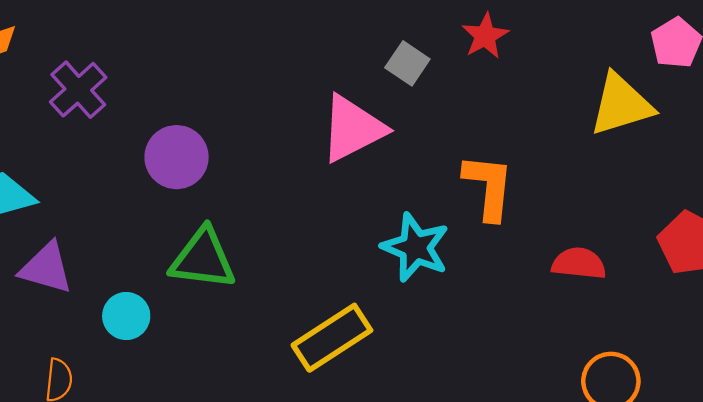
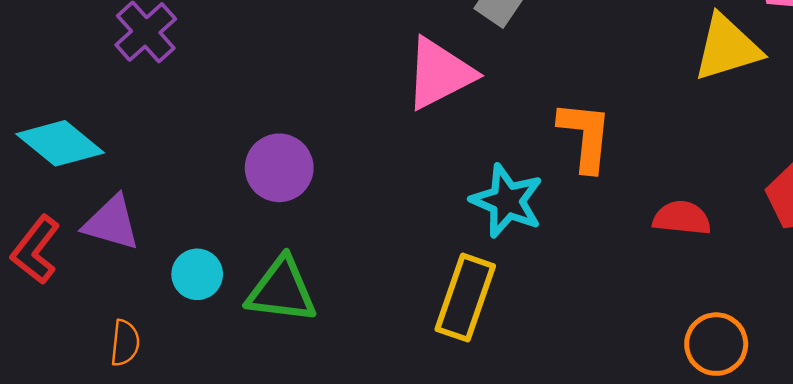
purple circle: (177, 157) -> (279, 168), moved
green triangle: (203, 259) -> (282, 290), moved
yellow rectangle: (332, 338) -> (465, 298), moved, turned -38

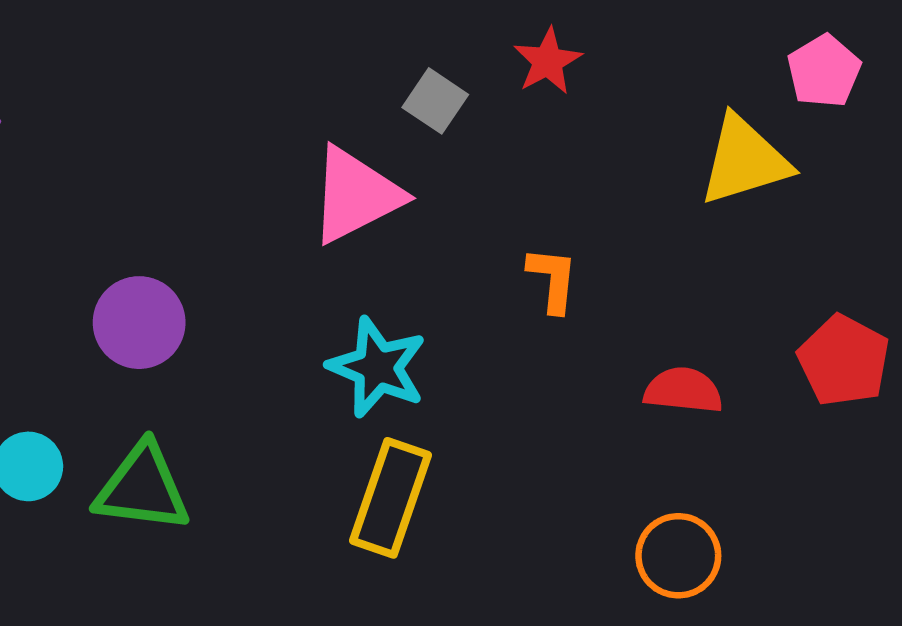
orange L-shape: (585, 136) -> (553, 280), size x0.7
cyan star: (507, 201) -> (377, 367), moved
orange circle: (716, 344) -> (678, 556), moved

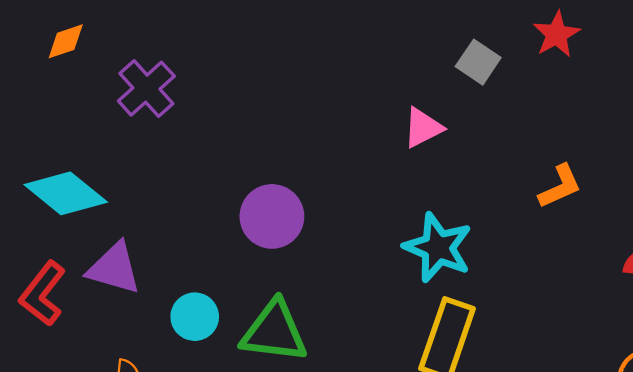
pink triangle: (356, 195) -> (423, 128), size x0.6
orange L-shape: (553, 280) -> (560, 186), turned 60

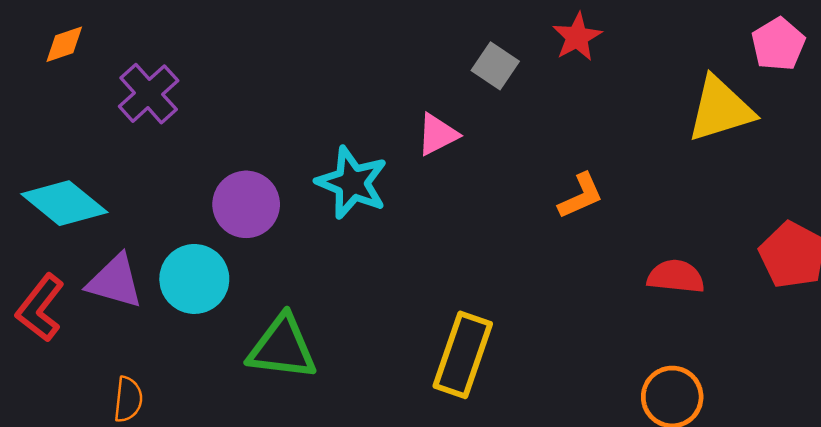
purple circle: (272, 216) -> (246, 204), moved
cyan star: (438, 248) -> (352, 183), moved
cyan circle: (195, 317) -> (194, 279), moved, size x1.4

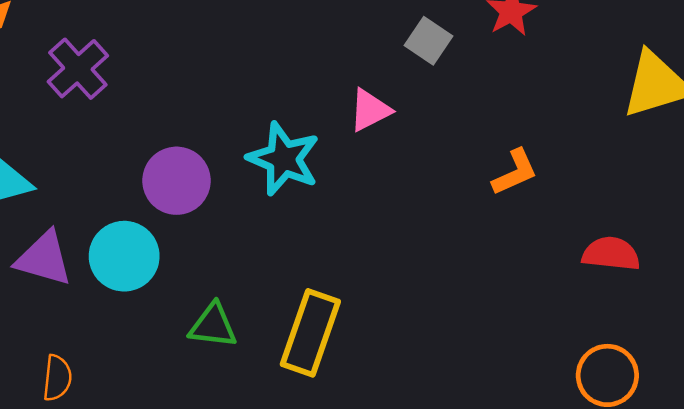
green triangle: (282, 348) -> (213, 326), size x0.7
yellow rectangle: (463, 355) -> (310, 333), moved

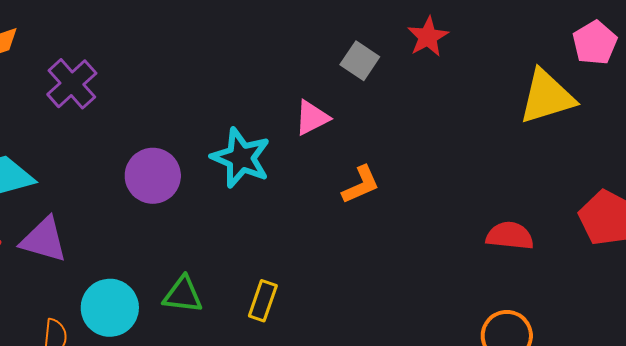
orange L-shape: (515, 172) -> (361, 185), moved
cyan circle: (124, 256) -> (110, 308), moved
yellow rectangle: (310, 333) -> (263, 301), size x0.6

